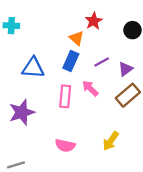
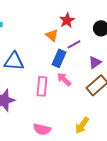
blue rectangle: (71, 61) -> (59, 58), moved
purple line: (102, 62) -> (74, 44), moved

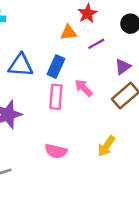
orange triangle: (52, 35) -> (69, 32), turned -48
blue rectangle: (59, 58) -> (56, 67), moved

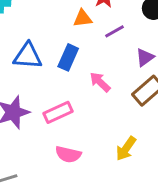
pink rectangle: (56, 97) -> (58, 112), moved, turned 60

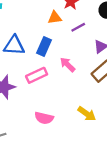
pink rectangle: (58, 112) -> (37, 75), moved
yellow arrow: (126, 149) -> (87, 114), turned -90

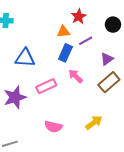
blue rectangle: (44, 46) -> (65, 53), moved
yellow arrow: (87, 114) -> (94, 123), turned -72

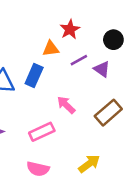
blue rectangle: (65, 53) -> (34, 75), moved
purple triangle: (107, 59) -> (102, 69), moved, turned -48
pink rectangle: (46, 86) -> (42, 132), moved

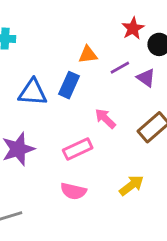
red star: (70, 29) -> (133, 28), moved

